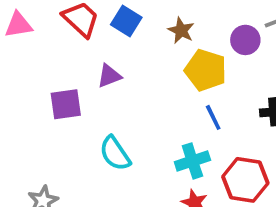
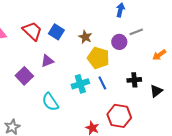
purple square: (66, 104) -> (24, 76), turned -36
cyan cross: (192, 161) -> (80, 84), moved

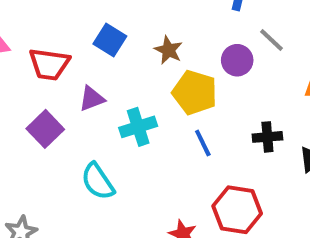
red trapezoid: (32, 31) -> (49, 64), moved, turned 145
gray line: (136, 32) -> (272, 40), turned 64
cyan cross: (80, 84) -> (138, 127), moved

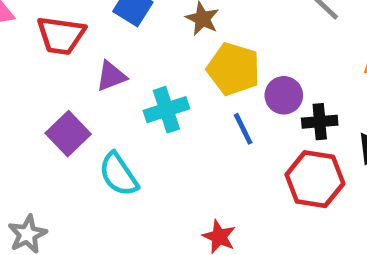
purple circle: (237, 60) -> (284, 95), moved
purple square: (45, 129) -> (68, 134), moved
red hexagon: (237, 210) -> (315, 179), moved

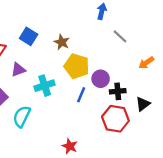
blue line: (243, 129) -> (81, 95), turned 49
cyan semicircle: (118, 174) -> (22, 116), turned 60

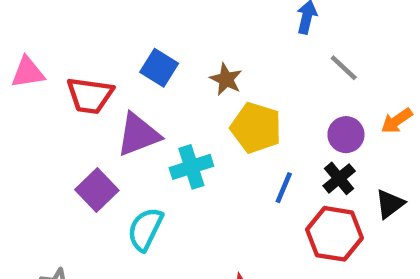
purple triangle: (18, 70) -> (138, 135), size x1.5
purple circle: (101, 79) -> (346, 135), moved
black cross: (118, 91) -> (339, 178), turned -35
blue line: (81, 95) -> (284, 188), moved

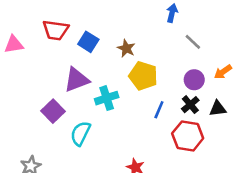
red trapezoid: (90, 95) -> (56, 30), moved
black triangle: (390, 204) -> (218, 109), moved, turned 30

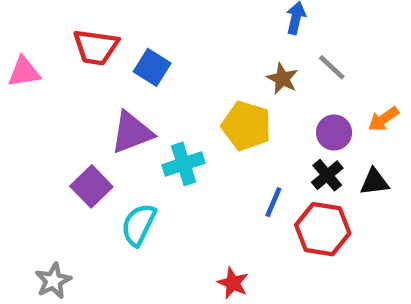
brown star: (126, 48) -> (282, 79), moved
blue line: (159, 110) -> (273, 202), moved

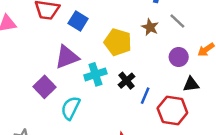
yellow pentagon: (246, 126) -> (118, 42), moved
black cross: (327, 175) -> (126, 81), moved
black triangle: (374, 182) -> (191, 84), moved

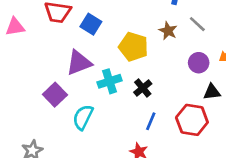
blue line: (145, 96) -> (151, 121), moved

